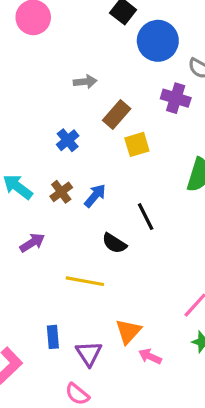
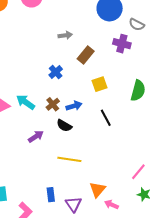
yellow square: (137, 144) -> (100, 84), moved
blue arrow: (95, 196) -> (74, 106), turned 35
black semicircle: (114, 243) -> (64, 126), moved

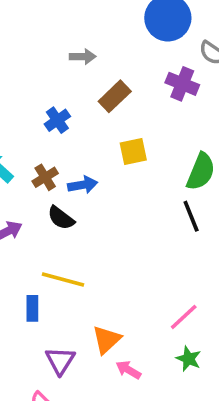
black line: (106, 118) -> (191, 216), moved
blue rectangle: (51, 195) -> (32, 308), moved

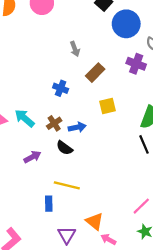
gray arrow: (83, 57) -> (75, 49), turned 72
blue cross: (57, 120) -> (61, 88), turned -32
orange triangle: (107, 340) -> (95, 221), turned -36

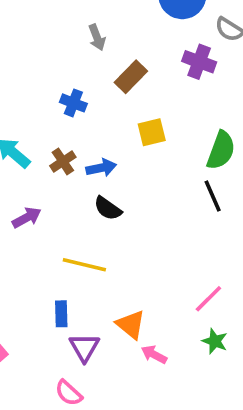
black semicircle: (65, 148) -> (108, 208), moved
blue rectangle: (49, 204) -> (61, 314), moved

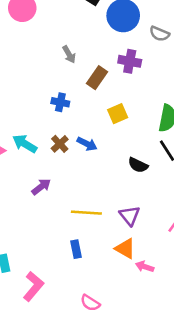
purple cross: (199, 62) -> (130, 61), moved
blue arrow: (101, 168) -> (87, 144), turned 48
black semicircle: (108, 208) -> (138, 165), moved
purple triangle: (84, 347) -> (130, 216), moved

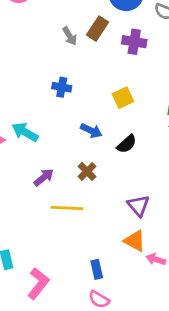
brown rectangle: (97, 78) -> (97, 29), moved
brown cross: (60, 144) -> (87, 171), moved
black semicircle: (138, 165) -> (127, 144), moved, turned -66
yellow line: (86, 213) -> (67, 208), moved
blue rectangle: (76, 249) -> (97, 269), moved

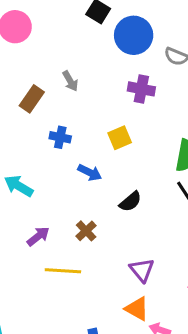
brown rectangle: (97, 29) -> (32, 99), moved
yellow square: (123, 98) -> (120, 138), moved
blue arrow: (91, 131) -> (90, 173), moved

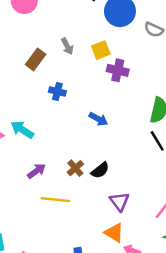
purple cross: (141, 89) -> (118, 70), moved
yellow square: (120, 138) -> (101, 50), moved
blue arrow: (90, 173) -> (98, 119), moved
black semicircle: (130, 202) -> (100, 170), moved

